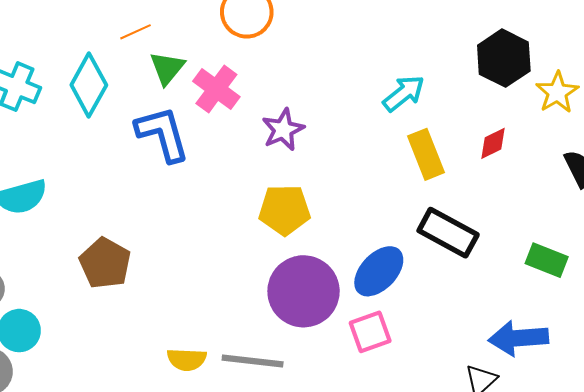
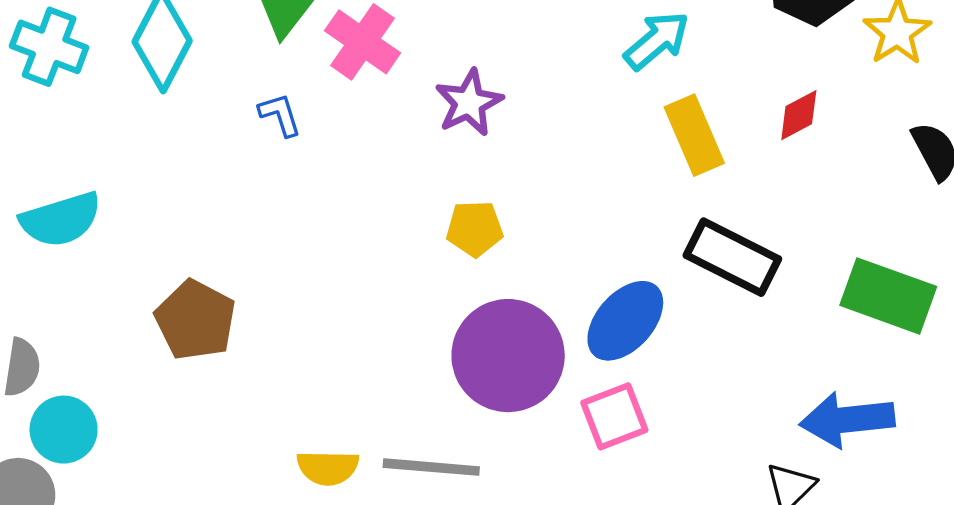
blue L-shape: (163, 134) -> (280, 115), size x0.5
yellow pentagon: (285, 210) -> (475, 229), size x0.7
green rectangle: (547, 260) -> (888, 296), size x1.4

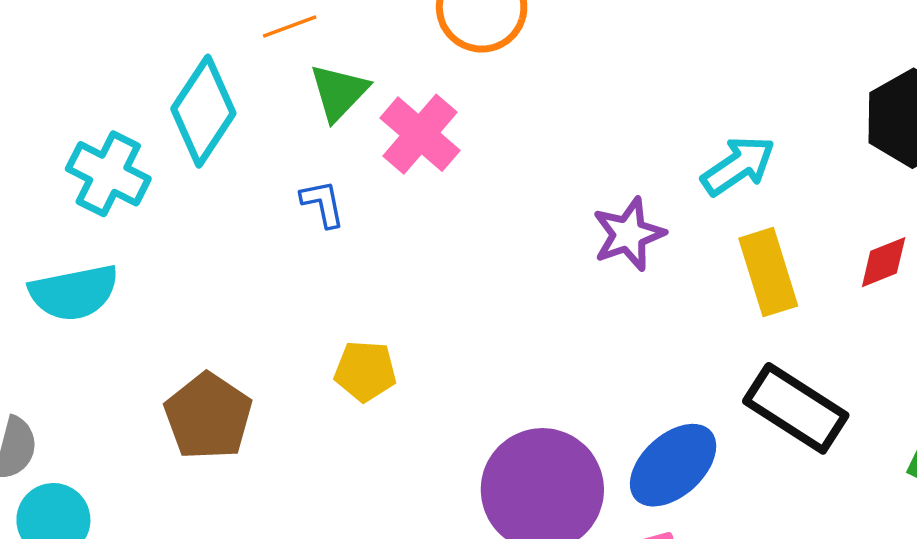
cyan cross: (49, 47) -> (108, 174), moved
purple star: (469, 103) -> (629, 234), moved
yellow pentagon: (475, 229) -> (365, 371), moved

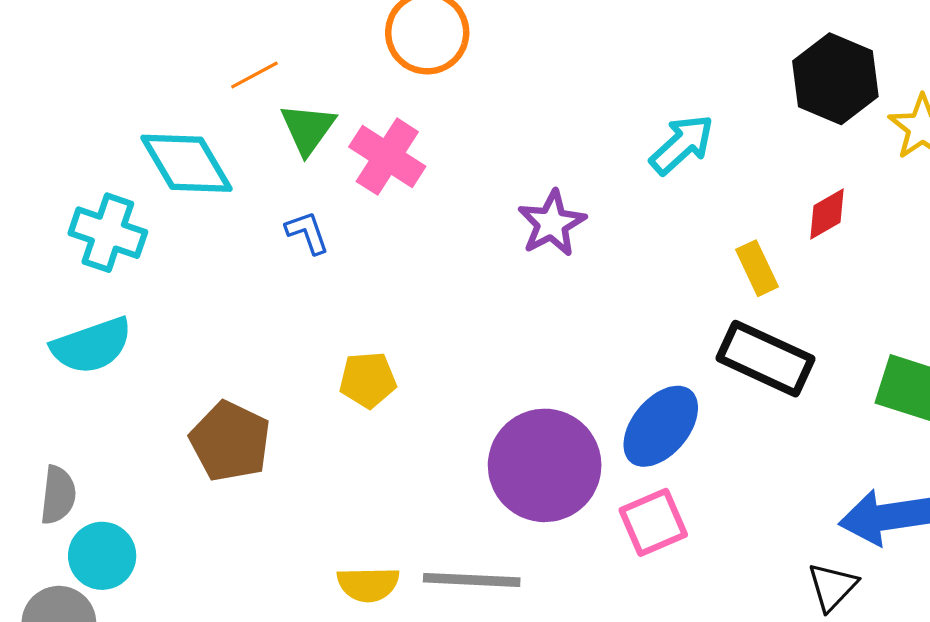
cyan diamond: (203, 111) -> (187, 163), turned -56
purple star: (629, 234) -> (552, 223), moved
yellow rectangle: (768, 272) -> (757, 268), moved, size x0.7

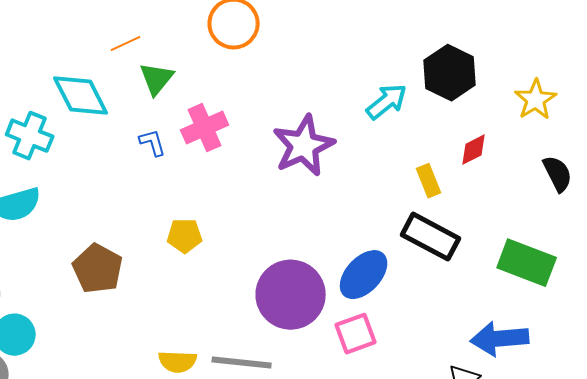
black hexagon: (835, 79) -> (450, 73), moved
pink cross: (387, 157) -> (205, 128), moved, turned 30
purple star: (552, 223) -> (304, 146), size x1.5

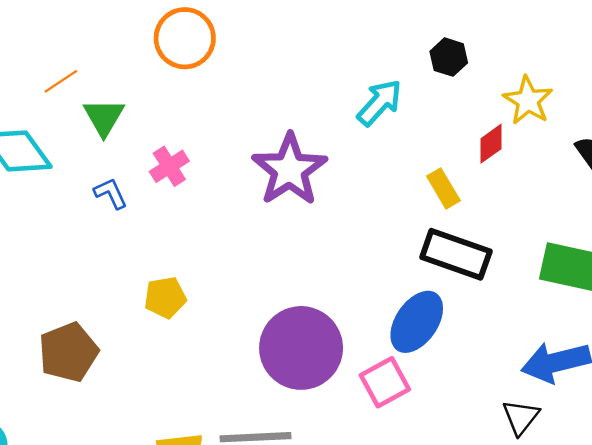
black hexagon: (450, 73) -> (449, 57), size x0.6
yellow star: (536, 100) -> (528, 101), moved
pink cross: (205, 128) -> (169, 166), size x0.7
brown pentagon: (98, 269) -> (68, 352), turned 30
blue ellipse: (364, 275) -> (417, 322), moved

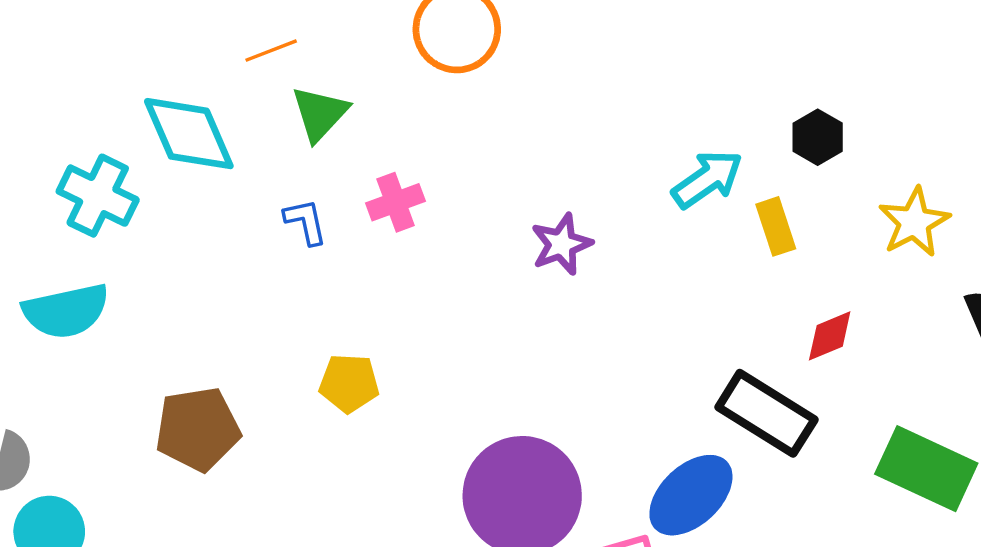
red diamond: (491, 144) -> (830, 336), moved
purple star: (289, 170) -> (561, 244), size x0.6
yellow rectangle: (443, 188) -> (776, 226), moved

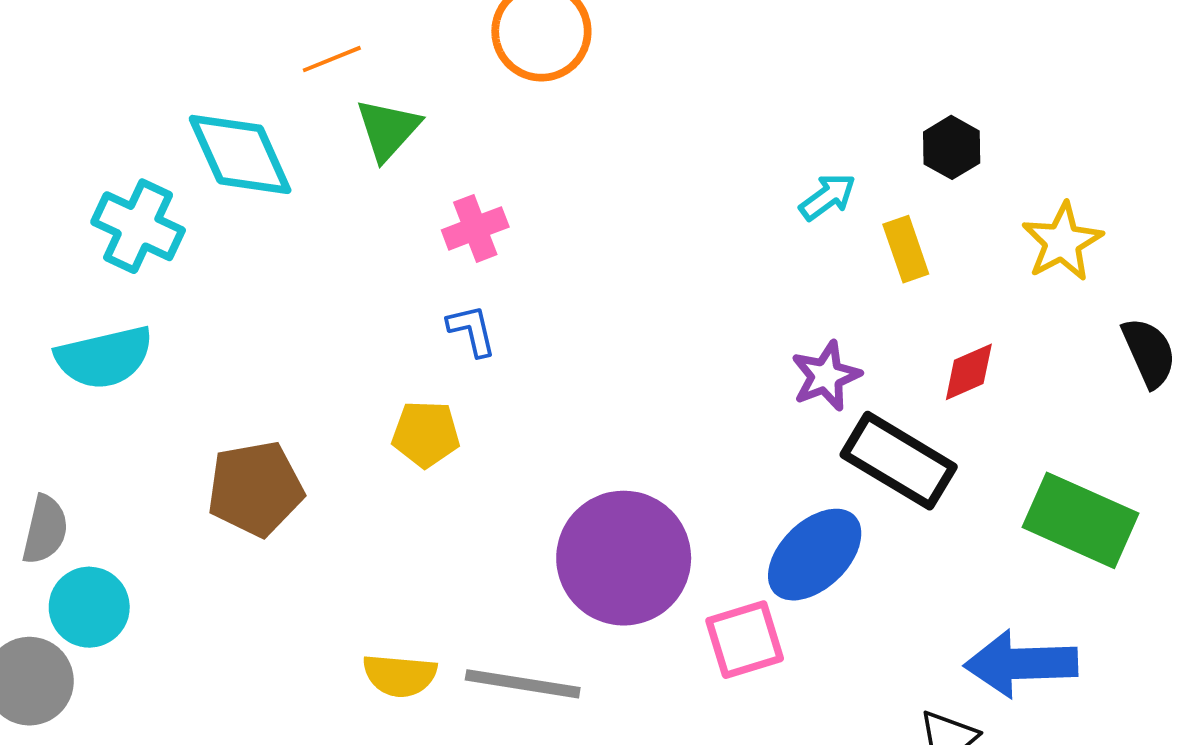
cyan arrow: (707, 179) -> (828, 197), size x0.7
blue L-shape: (306, 222) -> (472, 330), moved
purple star: (561, 244) -> (826, 376), moved

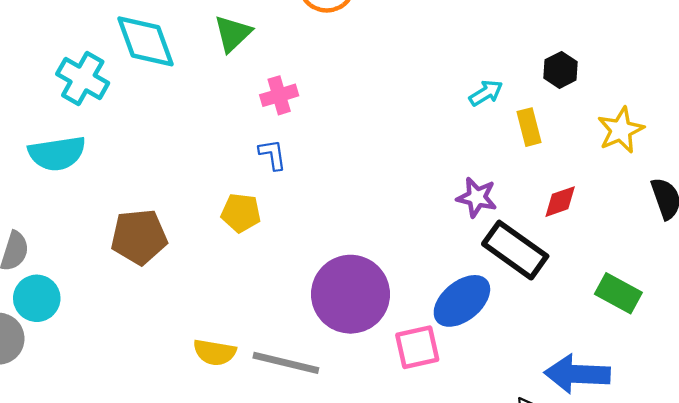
purple star: (826, 376) -> (477, 197), turned 30
green rectangle: (1080, 520) -> (618, 293), size x0.7

